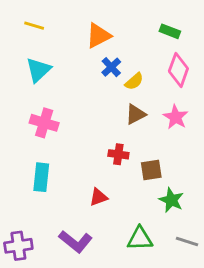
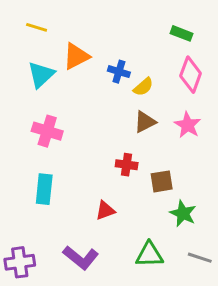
orange triangle: (98, 36) -> (76, 56), moved
blue cross: (111, 67) -> (119, 72), turned -30

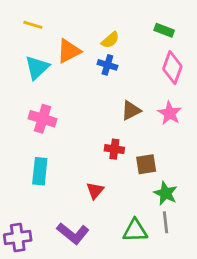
yellow semicircle: (143, 87) -> (110, 40), moved
red triangle: (105, 210) -> (95, 191), turned -30
gray line: (200, 258) -> (165, 222), moved, turned 65

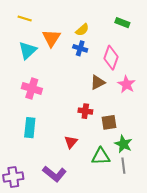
orange triangle: (69, 51) -> (51, 38), turned -30
pink diamond: (172, 68) -> (111, 58), moved
green triangle: (135, 231) -> (101, 156), moved

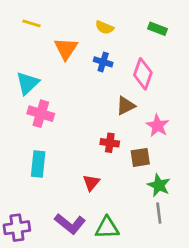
yellow semicircle: (82, 30) -> (104, 27), moved, turned 64
cyan triangle: (28, 50) -> (28, 83), moved
pink star: (126, 84) -> (157, 126), moved
green triangle: (101, 156) -> (107, 228), moved

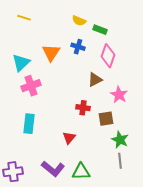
green rectangle: (157, 29) -> (100, 30), moved
orange triangle: (66, 49) -> (51, 53), moved
pink cross: (41, 114) -> (31, 86), turned -36

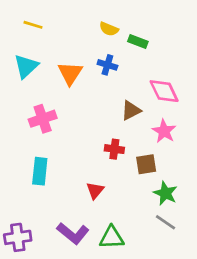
pink diamond: (108, 56) -> (164, 91), moved, turned -45
cyan triangle: (21, 63) -> (26, 66), moved
gray line: (120, 161) -> (165, 222), turned -49

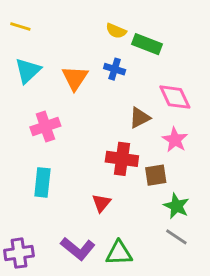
yellow line: (33, 25) -> (20, 26), moved
green rectangle: (138, 41) -> (147, 44), size x1.4
red cross: (114, 149) -> (122, 159), size x1.5

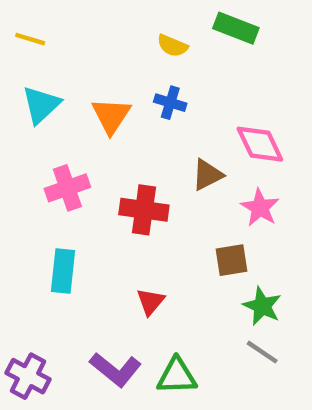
green rectangle: (147, 44) -> (236, 28), moved
red cross: (122, 159) -> (144, 210), moved
purple cross: (19, 253) -> (28, 376), turned 36

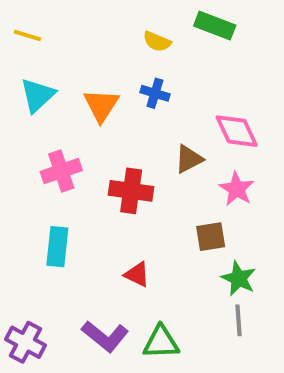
red triangle: (151, 302) -> (137, 275), turned -44
gray line: (262, 352) -> (239, 320), turned 52

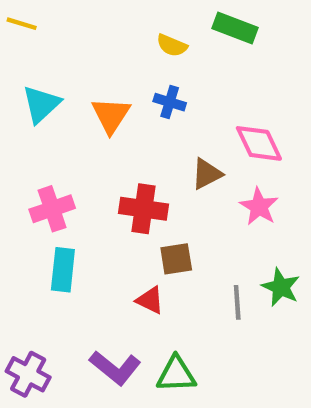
yellow line: (27, 36) -> (22, 24), moved
pink cross: (61, 171) -> (52, 209), moved
brown square: (211, 237) -> (176, 259), moved
green star: (239, 278) -> (281, 287), moved
gray line: (239, 320) -> (237, 302), moved

